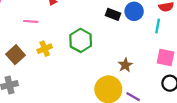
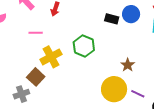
yellow cross: (45, 49) -> (51, 57), size x1.5
brown square: (16, 55) -> (36, 77), moved

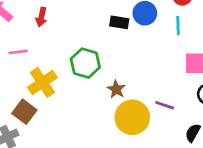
brown star: (128, 65) -> (116, 89), moved
purple line: (138, 94) -> (165, 105), moved

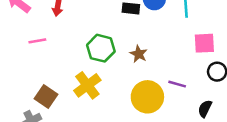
yellow cross: (42, 82) -> (87, 85), moved
brown star: (116, 89) -> (139, 54), moved

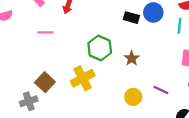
yellow circle: (147, 97) -> (133, 97), size x0.6

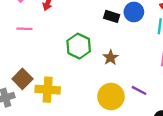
yellow cross: (83, 78) -> (48, 90), moved, turned 30
yellow circle: (133, 97) -> (111, 97), size x1.5

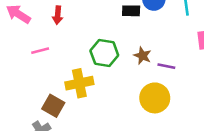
yellow cross: (48, 90) -> (79, 83), moved
purple line: (139, 90) -> (166, 66), moved

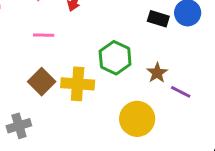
yellow circle: (155, 98) -> (137, 119), moved
brown square: (53, 106) -> (42, 82), moved

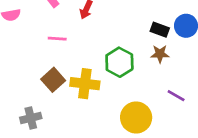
brown star: (157, 73) -> (160, 54), moved, turned 30

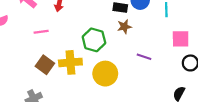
yellow circle: (136, 117) -> (105, 74), moved

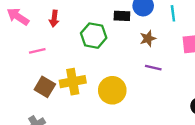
brown star: (124, 27) -> (148, 39), moved
green hexagon: (94, 40) -> (94, 36), moved

